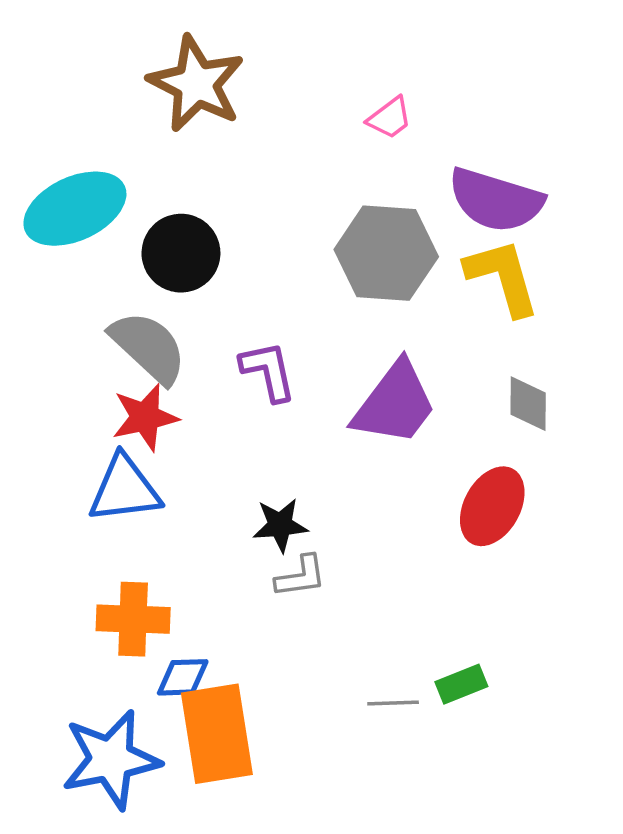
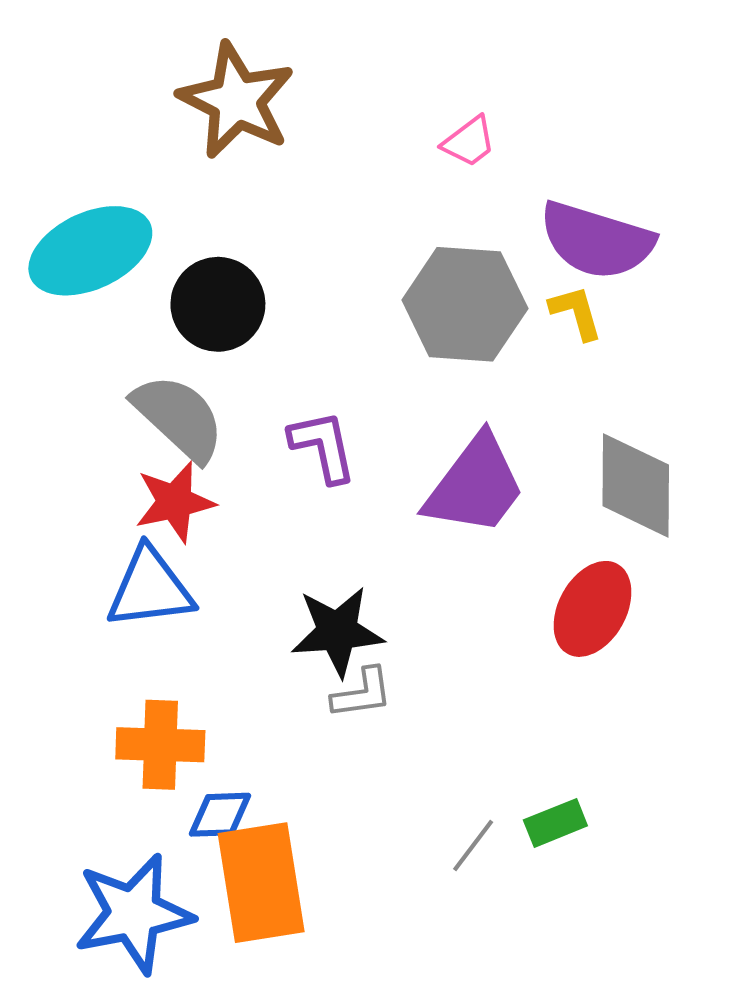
yellow L-shape: (503, 277) -> (576, 313), moved, size x0.6
gray diamond: (528, 404) -> (636, 485), size x1.6
black star: (280, 525) -> (337, 632), size x1.4
gray line: (393, 703) -> (473, 846), turned -51

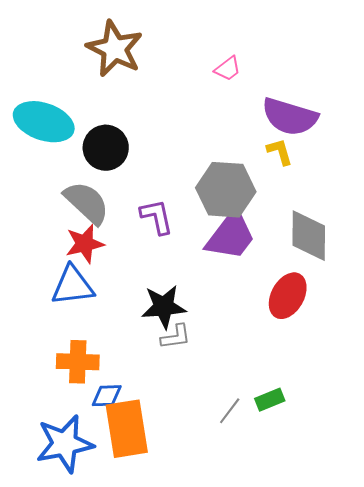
cyan ellipse: (90, 251) -> (44, 122), turned 44
gray hexagon: (465, 304) -> (226, 190), moved

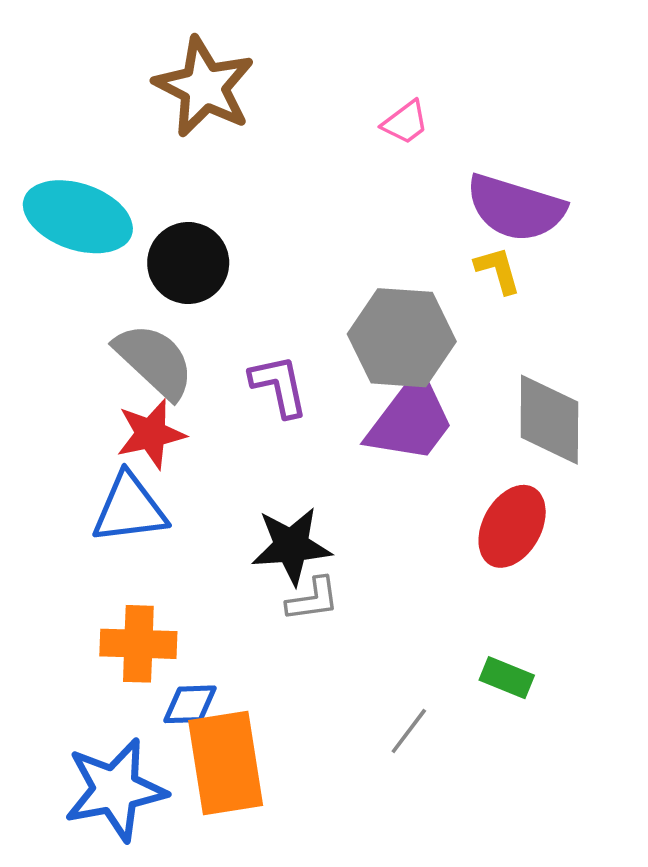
green rectangle: (270, 400) -> (507, 678), moved, turned 44

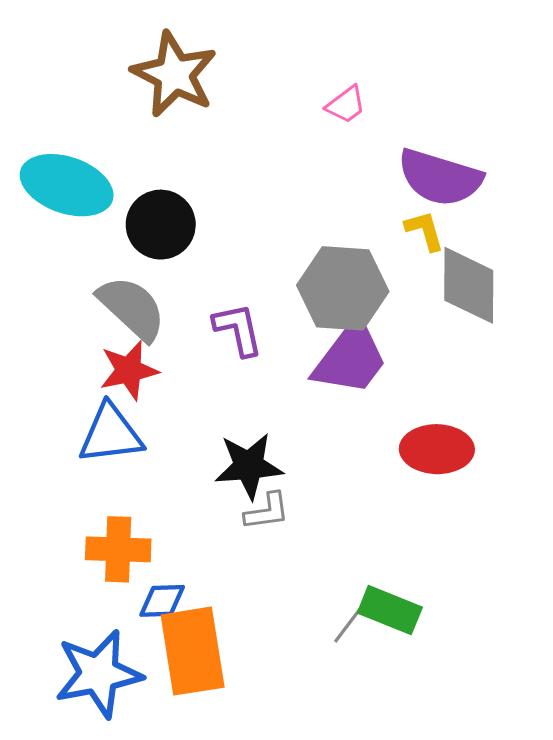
gray diamond: (549, 420) -> (469, 285), moved
red ellipse: (512, 526) -> (437, 449), turned 62
green rectangle: (507, 678) -> (390, 610), moved, size x1.4

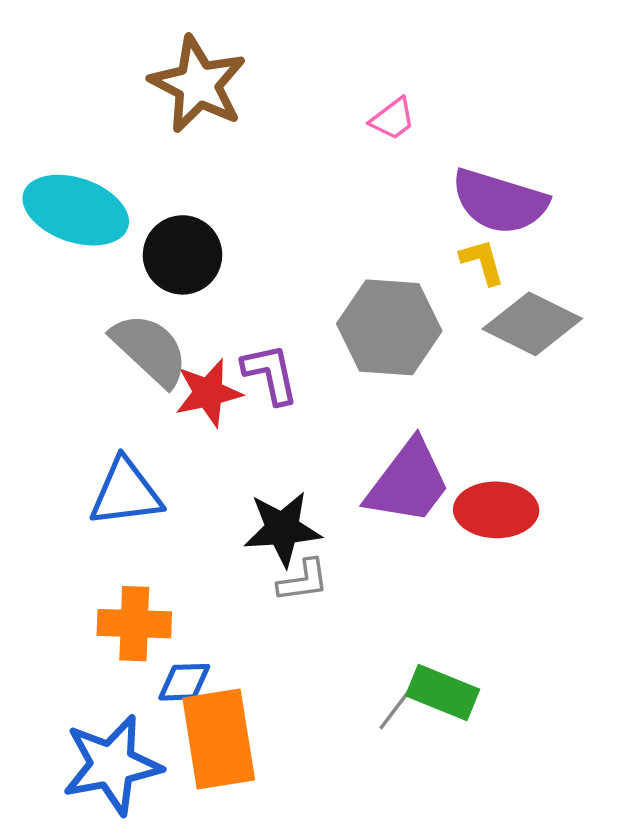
gray diamond: (469, 285) -> (532, 324), turned -64
purple trapezoid: (350, 358) -> (408, 482), moved
red star: (129, 370) -> (208, 393), moved

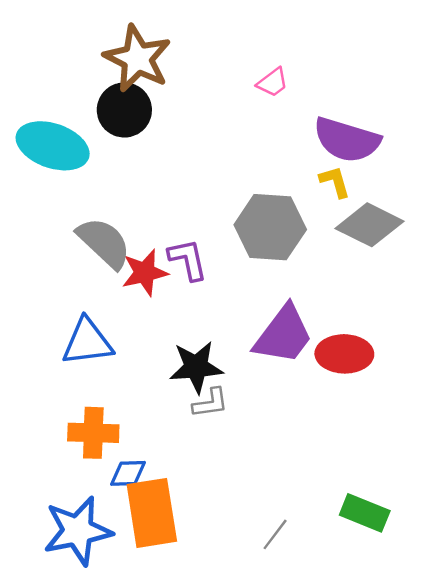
black circle: (183, 255) -> (124, 110), moved
green rectangle: (443, 693) -> (365, 513), moved
gray line: (396, 708) -> (275, 534), moved

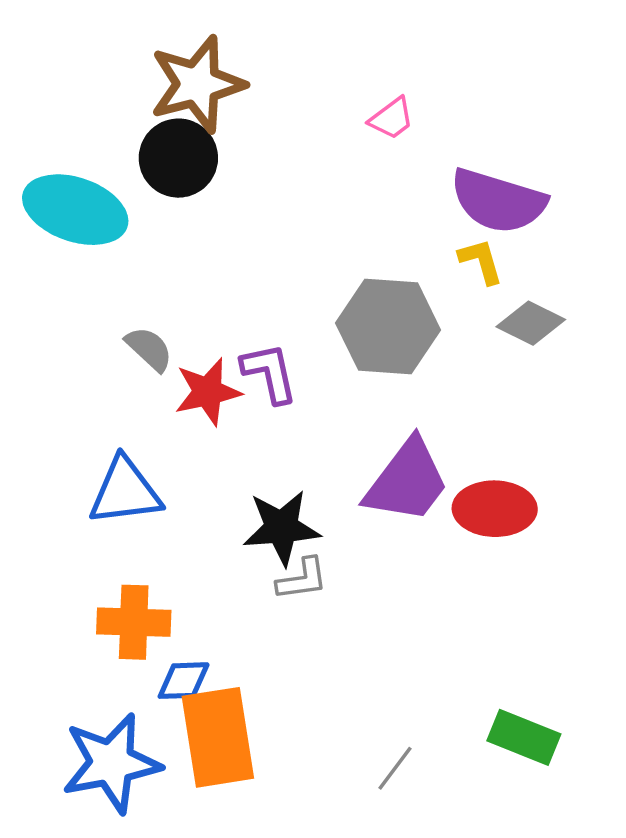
brown star: (138, 59) -> (197, 84), turned 30
gray diamond: (369, 225) -> (531, 323), size x0.7
gray semicircle: (104, 243) -> (149, 349), size x0.6

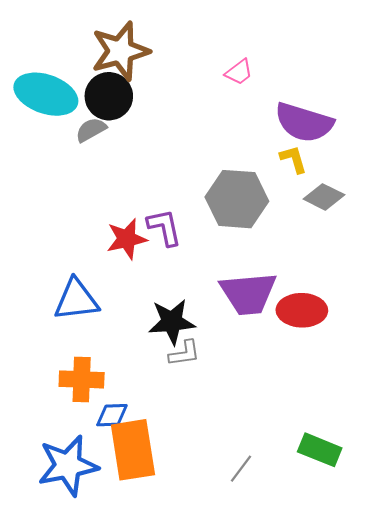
cyan ellipse: (75, 210) -> (46, 94), moved
gray semicircle: (149, 349) -> (91, 130), moved, turned -72
purple trapezoid: (407, 481) -> (248, 293), turned 48

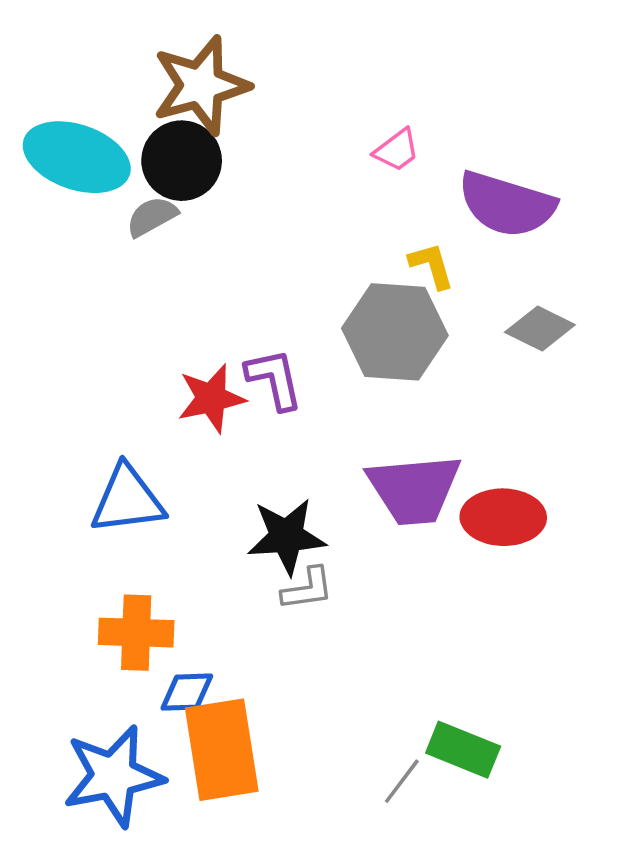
pink trapezoid: (239, 72) -> (397, 150), moved
yellow L-shape: (293, 159) -> (432, 265), moved
green rectangle: (320, 450) -> (463, 750), moved

